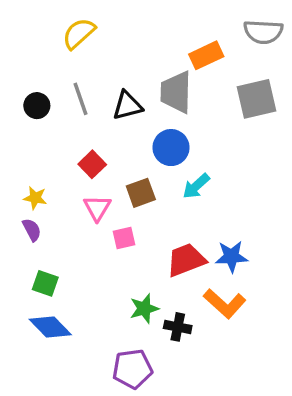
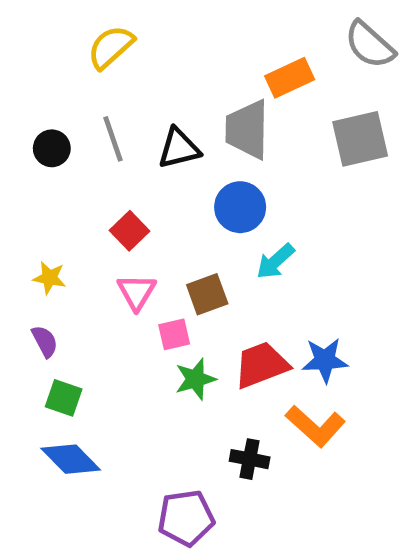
gray semicircle: (263, 32) -> (370, 45), turned 39
brown square: (141, 193) -> (207, 294), moved
purple semicircle: (32, 230) -> (45, 341), moved
green star: (144, 309) -> (195, 379), moved

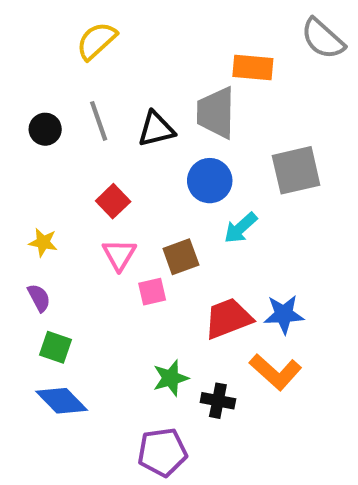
orange rectangle: (290, 78) -> (253, 67), turned 30
gray square: (360, 139) -> (296, 170), moved
green star: (195, 379) -> (171, 378), moved

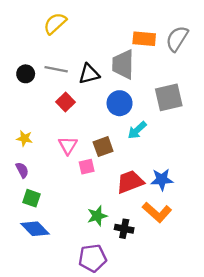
gray semicircle: (323, 39) -> (177, 39), moved, turned 80
gray line: (99, 121) -> (56, 69), turned -60
red square: (113, 201) -> (66, 102), moved

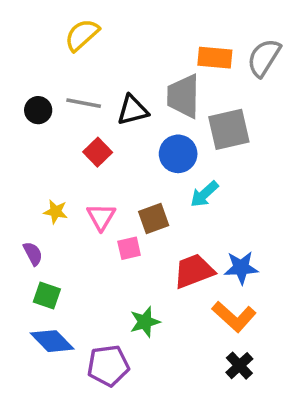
gray square: (169, 97) -> (229, 129), moved
yellow star: (24, 138) -> (56, 212), moved
black cross: (124, 229) -> (239, 366), moved, turned 36
purple pentagon: (93, 258) -> (108, 366), moved

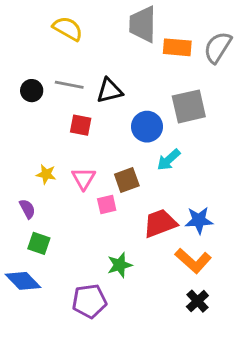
yellow semicircle: (82, 35) -> (68, 29), turned 72
gray trapezoid: (183, 96) -> (143, 24), moved
red square: (98, 152) -> (81, 125), turned -35
blue diamond: (52, 341) -> (23, 281), moved

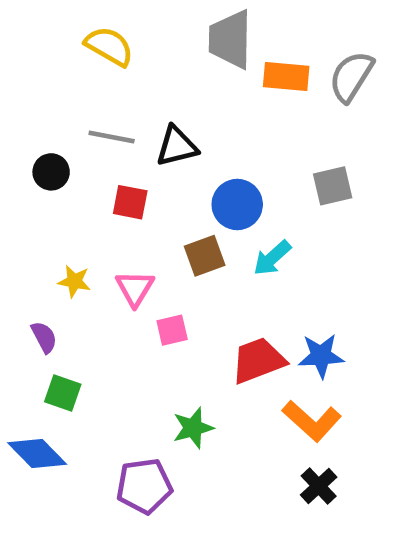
black circle: (32, 91) -> (51, 172), moved
gray square: (189, 106) -> (333, 186), moved, size x0.7
brown square: (127, 180) -> (205, 256), moved

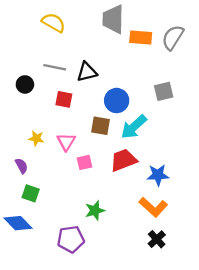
brown square: (205, 256) -> (101, 126), turned 30
cyan arrow: (272, 258) -> (134, 127), size x1.4
red trapezoid: (258, 360) -> (123, 160), moved

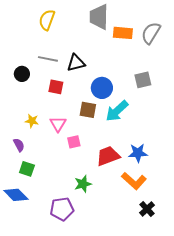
yellow semicircle: (54, 23) -> (47, 20), turned -100
red trapezoid: (123, 160) -> (108, 156), moved
black cross: (157, 239) -> (147, 209), moved

